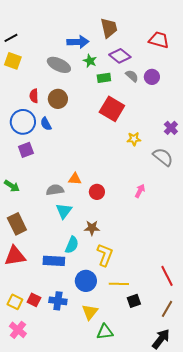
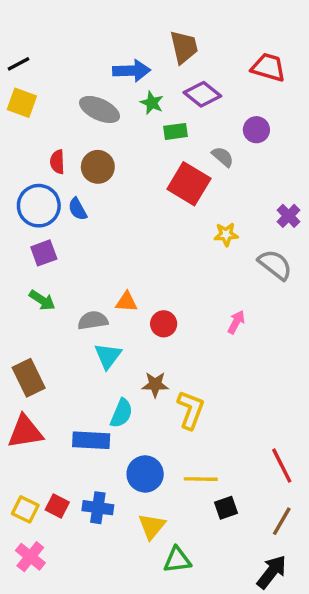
gray semicircle: (132, 76) -> (223, 157), moved
green arrow: (12, 186) -> (42, 300), moved
yellow L-shape: (105, 255) -> (191, 410), moved

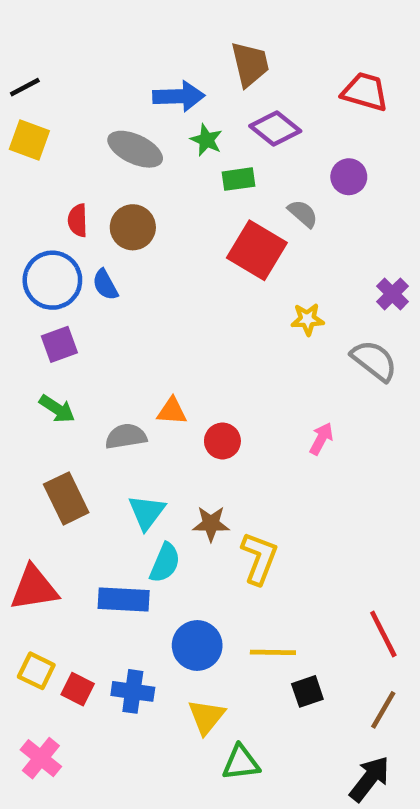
cyan triangle: (108, 356) -> (147, 512), moved
brown rectangle: (29, 378) -> (66, 498), moved
yellow square: (25, 509) -> (36, 671), moved

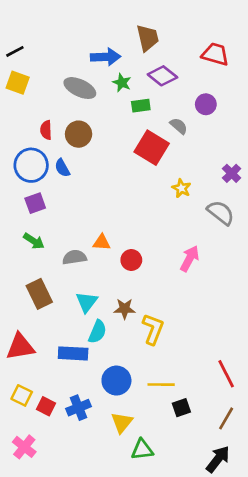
yellow star: (307, 319) -> (181, 188), turned 30
pink arrow: (321, 439) -> (190, 259), size x1.4
blue cross: (133, 691) -> (79, 408), turned -30

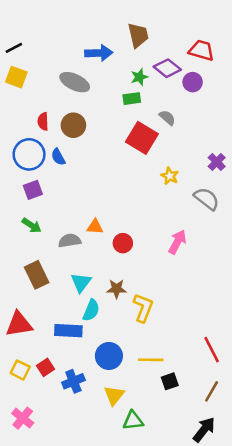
purple diamond: (162, 76) -> (167, 68), moved
green star: (122, 83) -> (139, 77), moved, turned 30
purple circle: (206, 104) -> (193, 82), moved
red square: (46, 406) -> (46, 367), moved, turned 30

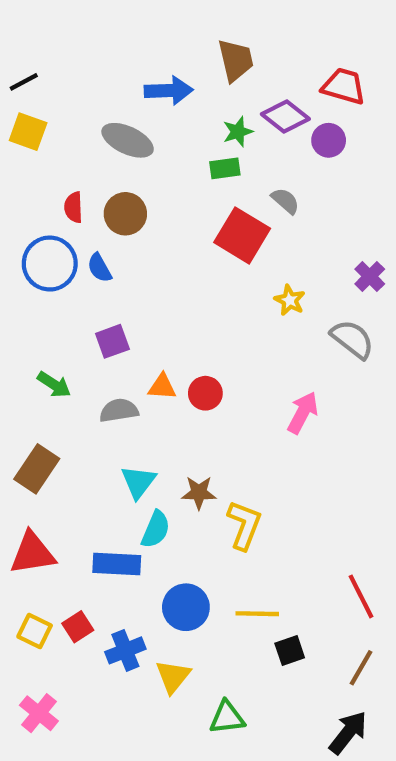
purple square: (33, 190) -> (112, 341), moved
red circle: (123, 243) -> (205, 393), moved
brown rectangle: (37, 275) -> (37, 469), moved, turned 60
yellow triangle: (114, 395) -> (173, 676), moved

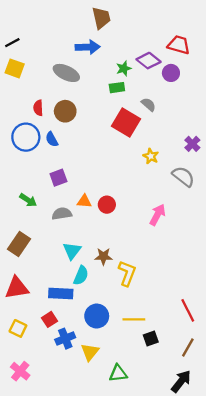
brown trapezoid: (236, 60) -> (101, 18), moved
red square: (78, 627) -> (49, 319), moved

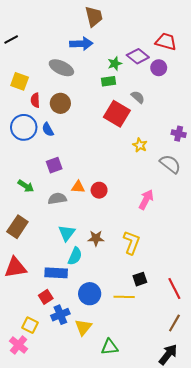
yellow square: (15, 68) -> (20, 81), moved
purple cross: (192, 144) -> (179, 134), turned -32
yellow L-shape: (127, 273) -> (131, 242), moved
yellow square: (18, 328) -> (30, 325), moved
black square: (151, 339) -> (140, 279), moved

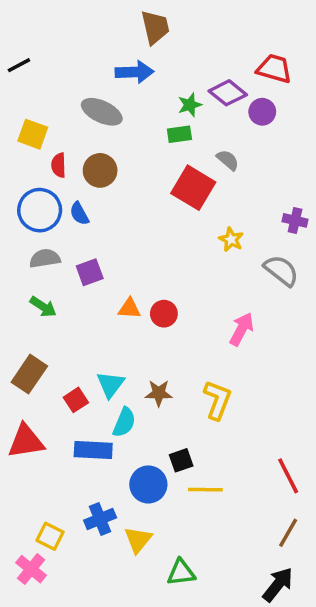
gray semicircle: (57, 199) -> (45, 258), moved
black square: (140, 279) -> (181, 460), moved
red square: (46, 297) -> (76, 400), moved

